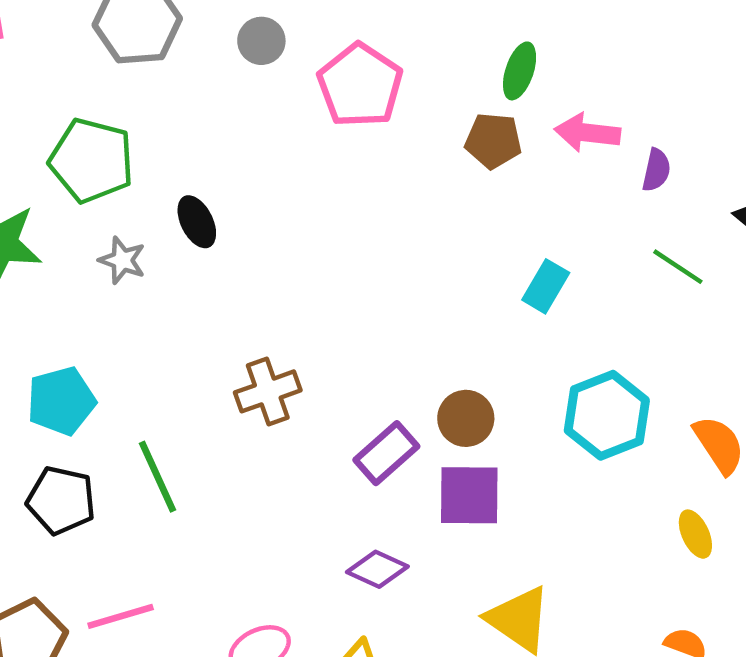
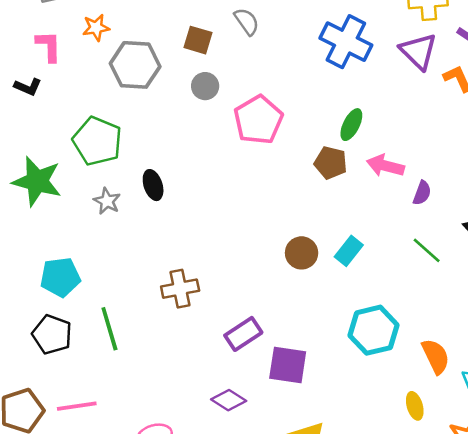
brown circle: (466, 418) -> (302, 253), moved

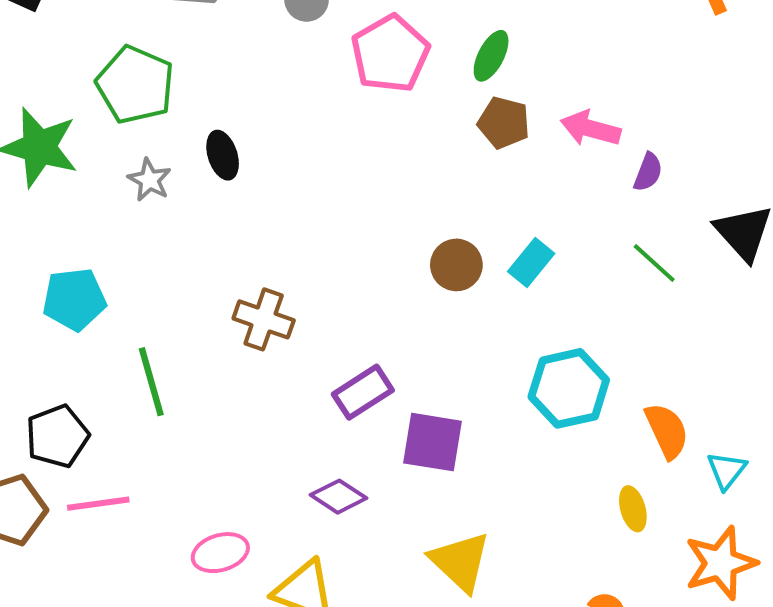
green ellipse: (351, 125) -> (491, 56), moved
brown cross: (180, 289) -> (264, 319), turned 30
black pentagon: (52, 334) -> (57, 436), moved, turned 30

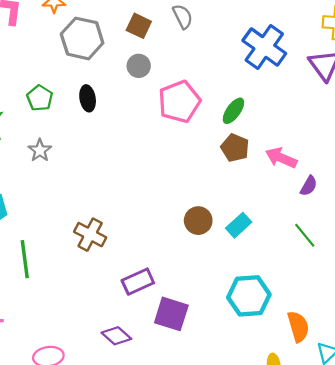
green pentagon: (135, 85) -> (40, 98), size x0.6
black ellipse: (223, 155) -> (88, 98), moved

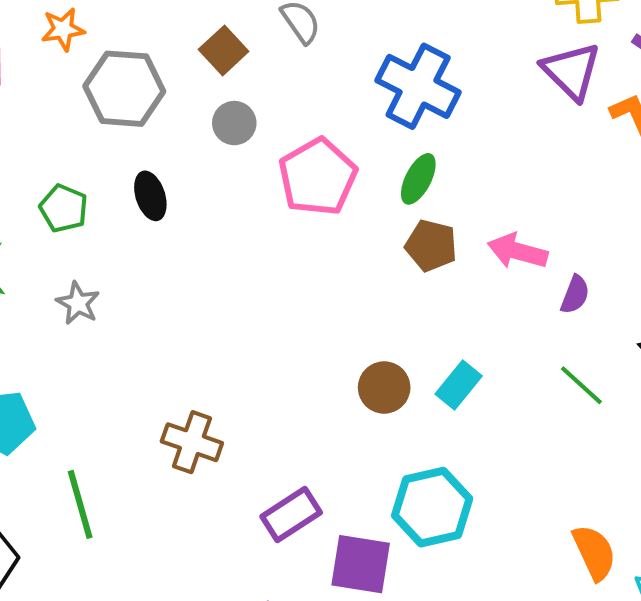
brown square: (139, 26) -> (224, 50), turned 30
blue cross: (264, 47) -> (418, 86), moved
cyan hexagon: (249, 296) -> (432, 507), moved

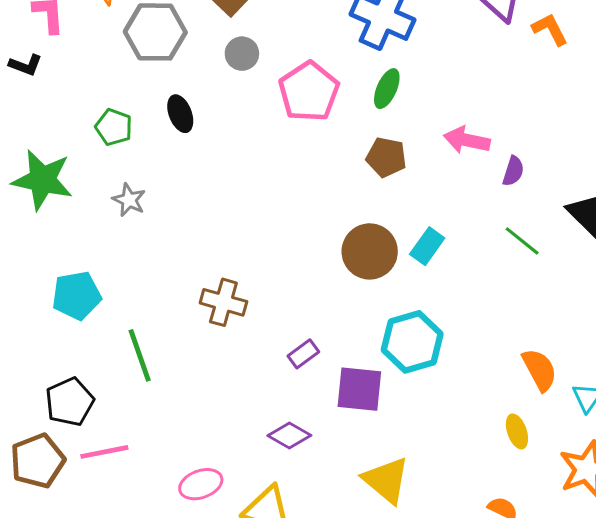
brown pentagon: (431, 246) -> (386, 157), moved
brown circle: (384, 388) -> (370, 251), size x1.4
purple rectangle: (291, 514) -> (303, 354), size x0.7

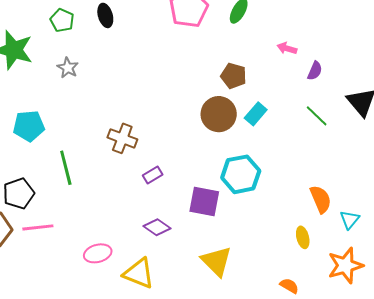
pink arrow: (467, 140) -> (287, 48), size x0.7
brown pentagon: (386, 157) -> (234, 76), moved
purple rectangle: (303, 354) -> (153, 175), moved

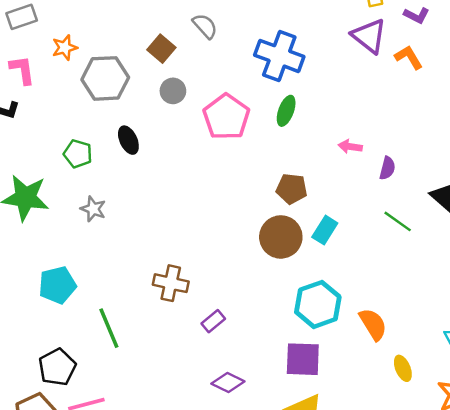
orange semicircle: (321, 199) -> (373, 324), moved
purple square: (204, 202) -> (303, 359), moved

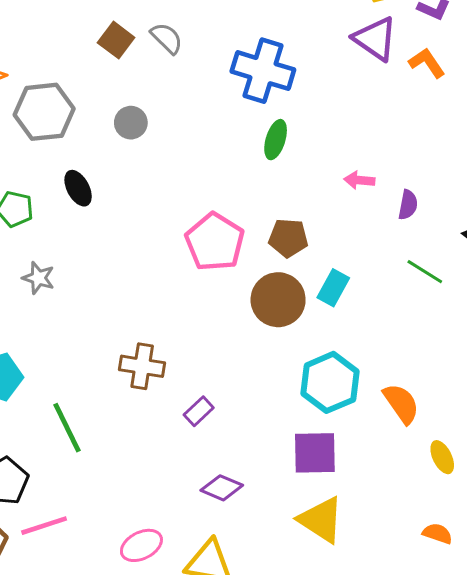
brown square: (161, 49) -> (116, 40), moved
pink pentagon: (226, 117) -> (215, 242), moved

